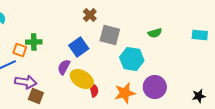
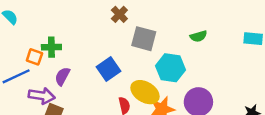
blue square: (79, 47) -> (109, 69), moved
purple semicircle: (64, 67) -> (62, 76), moved
yellow ellipse: (82, 79) -> (145, 92), moved

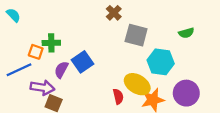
blue square: (109, 69) -> (83, 62), moved

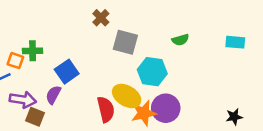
purple semicircle: (61, 70) -> (53, 95), moved
purple circle: (186, 93) -> (166, 108), moved
red semicircle: (118, 96) -> (106, 109), size x1.5

